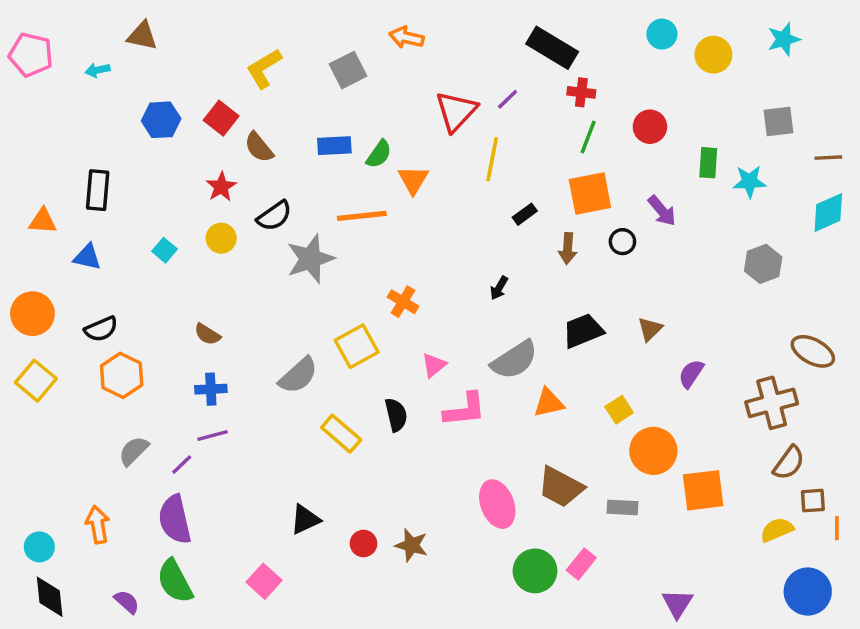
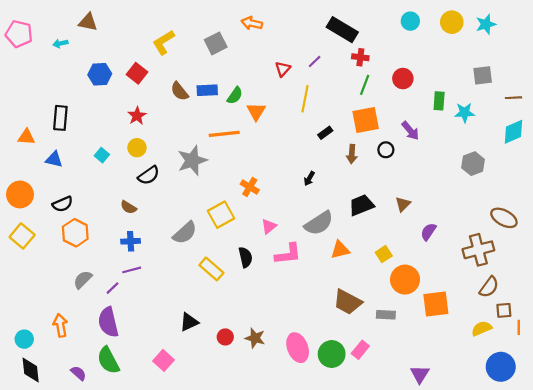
yellow circle: (713, 55) -> (452, 22), moved
red triangle: (456, 111) -> (283, 69), size x0.6
brown semicircle: (259, 147) -> (180, 91), moved
black semicircle: (274, 216) -> (149, 175), moved
pink ellipse: (497, 504) -> (298, 348), moved

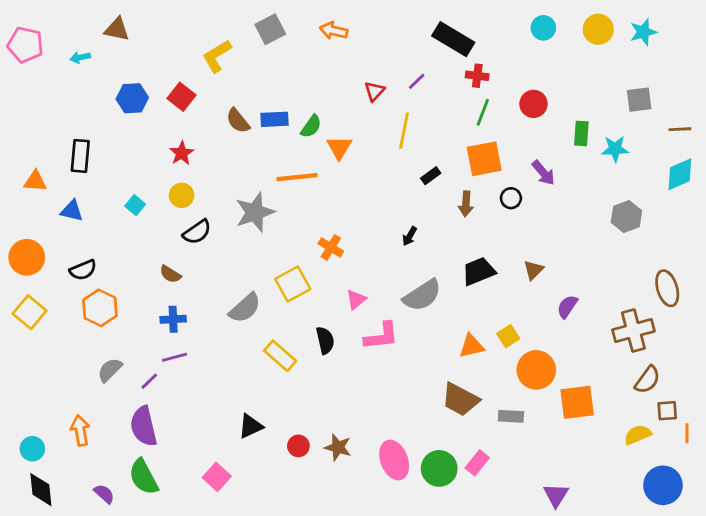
gray square: (216, 43) -> (270, 29), moved
brown ellipse: (504, 218) -> (667, 288), turned 45
orange triangle: (340, 250) -> (472, 346), moved

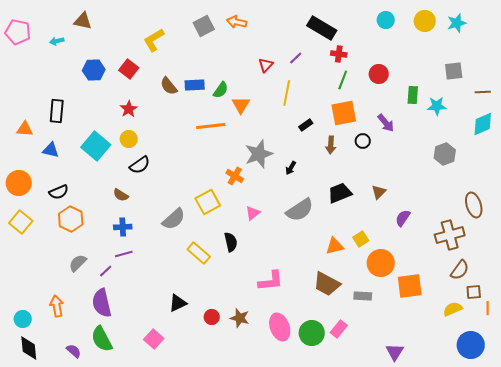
gray square: (270, 29) -> (204, 26), moved
cyan square: (135, 205) -> (96, 146), size x2.0
gray star: (255, 212) -> (259, 154), moved
pink L-shape: (381, 336) -> (271, 281), moved

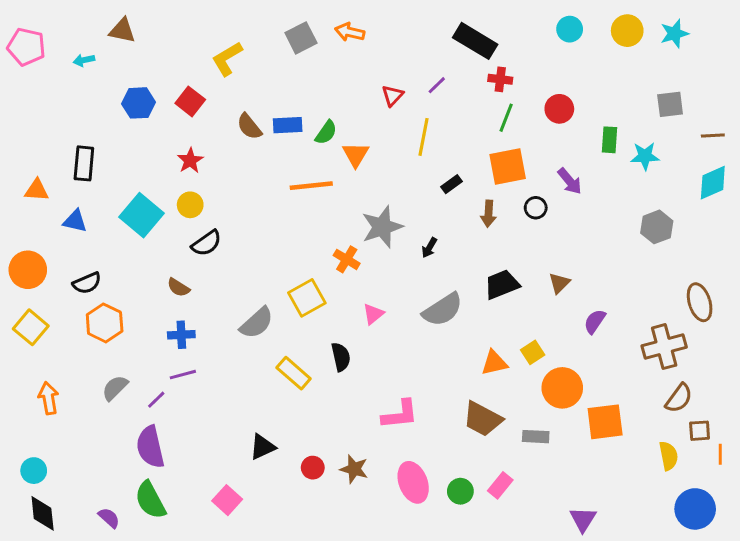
orange arrow: (57, 306) -> (48, 398), moved
yellow semicircle: (453, 309) -> (669, 456), turned 102
green circle: (312, 333) -> (460, 491), size x0.7

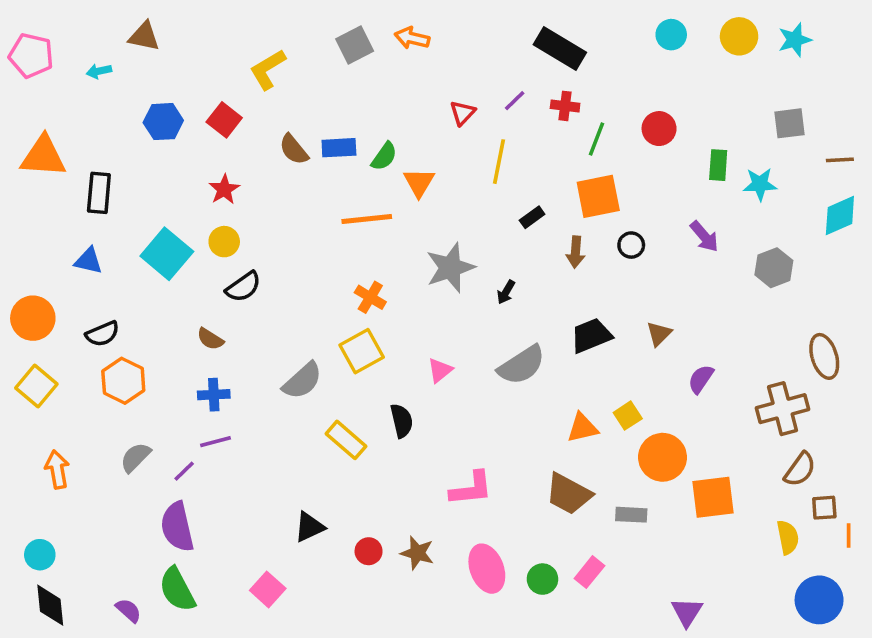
red cross: (500, 79) -> (565, 106), moved
purple arrow: (570, 181) -> (704, 236), moved
orange triangle: (37, 190) -> (43, 156), moved, size x1.6
orange cross: (347, 259) -> (370, 297), moved

